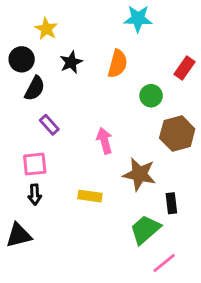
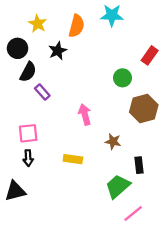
orange semicircle: (118, 64) -> (76, 26), moved
purple rectangle: (49, 125) -> (42, 92), moved
brown star: (139, 174) -> (113, 142), size x0.6

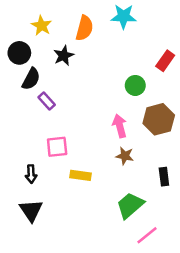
pink arrow: (85, 114) -> (120, 126), moved
pink square: (28, 133) -> (57, 147), moved
black rectangle: (139, 165) -> (164, 177), moved
black triangle: (15, 191) -> (31, 211), moved, turned -50

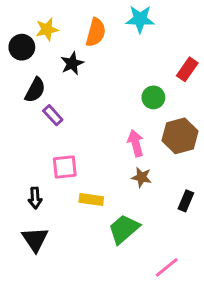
yellow star: (41, 26) -> (47, 29), turned 30
black circle: (19, 53) -> (22, 47), moved
black rectangle: (164, 177) -> (186, 201), turned 30
green trapezoid: (130, 205) -> (124, 229), moved

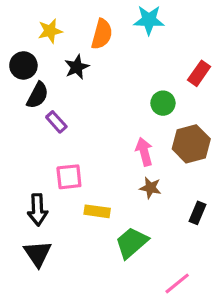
black circle: (22, 47) -> (23, 65), moved
black arrow: (35, 198) -> (38, 210), size x1.4

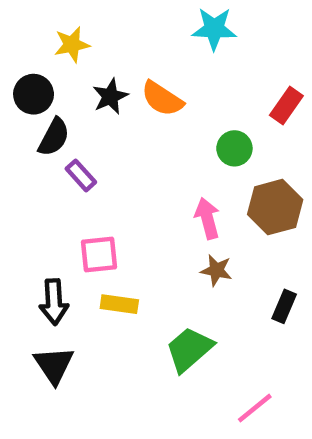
orange semicircle: (102, 34) -> (162, 99), moved, turned 108
yellow rectangle: (97, 211) -> (119, 304), moved

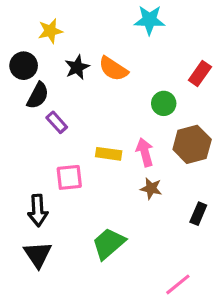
yellow rectangle: (119, 304) -> (109, 154), moved
green trapezoid: (189, 349) -> (109, 244), moved

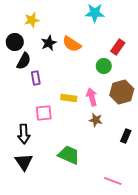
red rectangle: (200, 74) -> (118, 47), moved
purple rectangle: (57, 122) -> (36, 78), turned 32
green trapezoid: (109, 244) -> (69, 155), turned 65
pink line: (178, 284) -> (113, 181), turned 60

